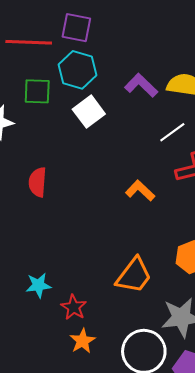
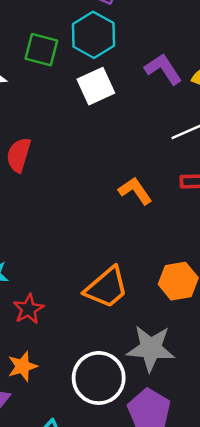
orange star: (82, 341) -> (22, 366), moved

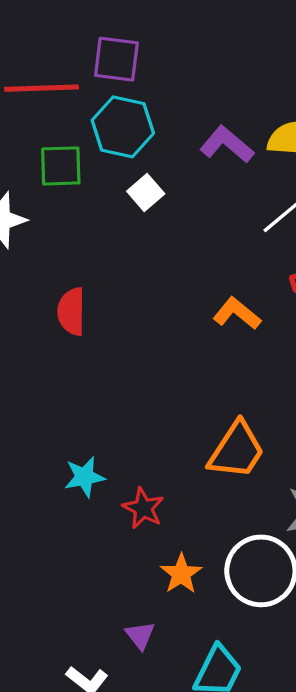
white square: (96, 86) -> (146, 193), size x0.7
orange star: (22, 366) -> (181, 574), moved

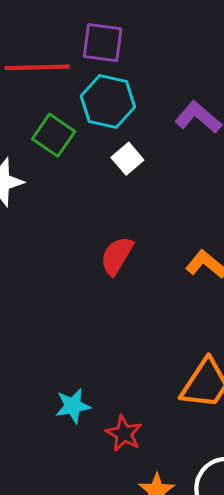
green square: (61, 166) -> (54, 135), turned 36
red semicircle: (71, 312) -> (117, 256), moved, turned 30

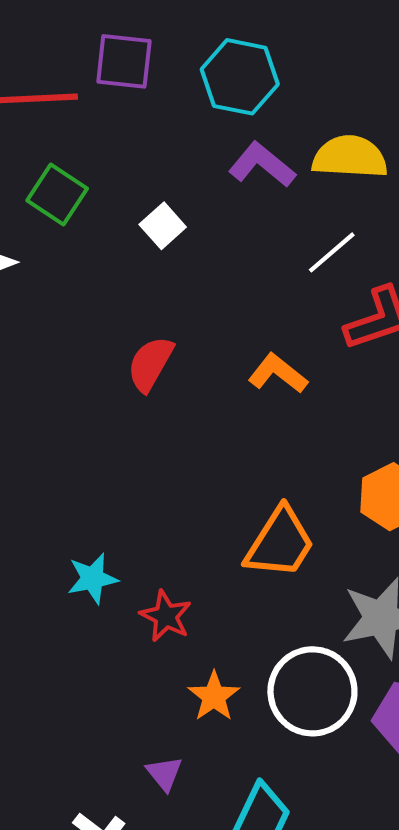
cyan hexagon: (108, 101) -> (240, 77), moved

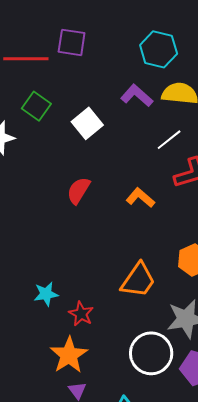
cyan hexagon: (240, 77) -> (159, 49), moved
white square: (163, 226) -> (87, 123), size x1.4
orange star: (214, 696) -> (69, 355), moved, size x1.5

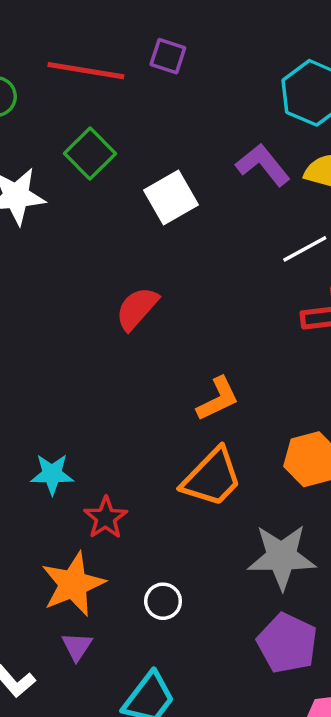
purple square: (72, 42) -> (168, 56), size x0.7
orange L-shape: (140, 198) -> (218, 399), moved, turned 104
white circle: (151, 353) -> (163, 601), moved, size x0.5

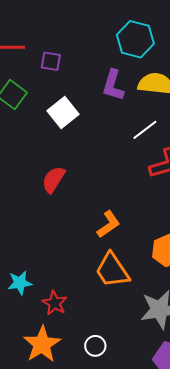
purple square: (168, 56) -> (51, 61), moved
purple L-shape: (263, 165) -> (113, 85), turned -116
orange trapezoid: (212, 478) -> (112, 270), turned 111

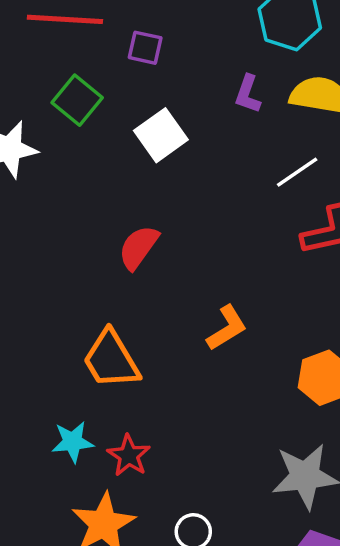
purple L-shape: (113, 85) -> (248, 94), size x0.7
orange trapezoid: (112, 270) -> (111, 360), moved
cyan star: (20, 283) -> (73, 442), moved

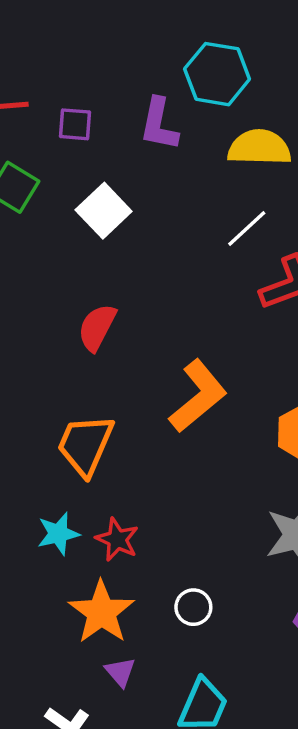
purple L-shape: (248, 94) -> (159, 124), moved, size x1.4
orange L-shape: (227, 328) -> (198, 396), size x1.5
orange trapezoid: (111, 360) -> (85, 445), turned 62

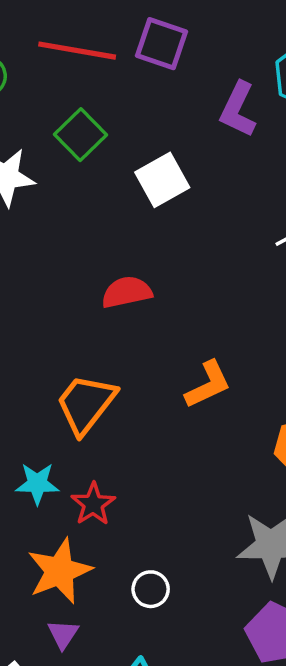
purple square: (75, 124) -> (162, 44), moved, size x1.4
red semicircle: (97, 327) -> (127, 292), turned 36
orange L-shape: (198, 396) -> (208, 384), size x0.7

